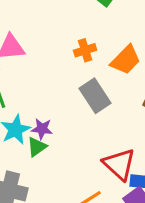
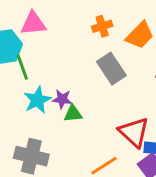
green triangle: (37, 147) -> (73, 114), moved, turned 30

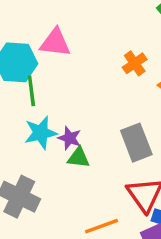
orange cross: (102, 26) -> (135, 63), turned -30
gray rectangle: (111, 69) -> (136, 143), moved

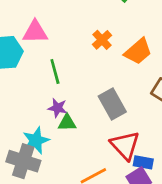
green line: (31, 91) -> (55, 71), moved
cyan star: (41, 133) -> (36, 140), moved

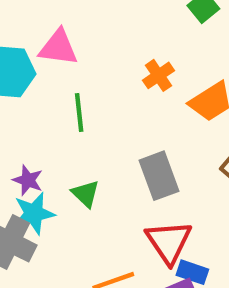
purple star: (58, 108) -> (28, 180), moved
green triangle: (67, 123) -> (86, 194), turned 36

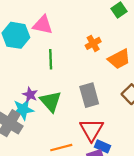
purple star: (28, 180) -> (30, 95), moved
green triangle: (86, 194) -> (51, 101), size x1.5

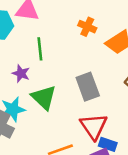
orange cross: (93, 43) -> (87, 27), turned -32
purple star: (30, 95) -> (21, 74), moved

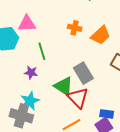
green triangle: (44, 97) -> (64, 86), moved
red triangle: (94, 126) -> (78, 98), moved

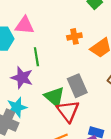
orange cross: (75, 28) -> (74, 36), turned -32
purple star: (31, 73) -> (22, 78), size x1.5

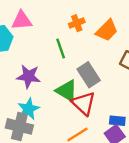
green line: (36, 57) -> (61, 49), moved

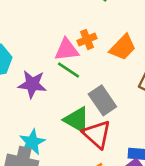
pink triangle: (22, 20) -> (67, 50), moved
green line: (61, 49) -> (69, 70), turned -36
purple star: (29, 76) -> (32, 84), moved

